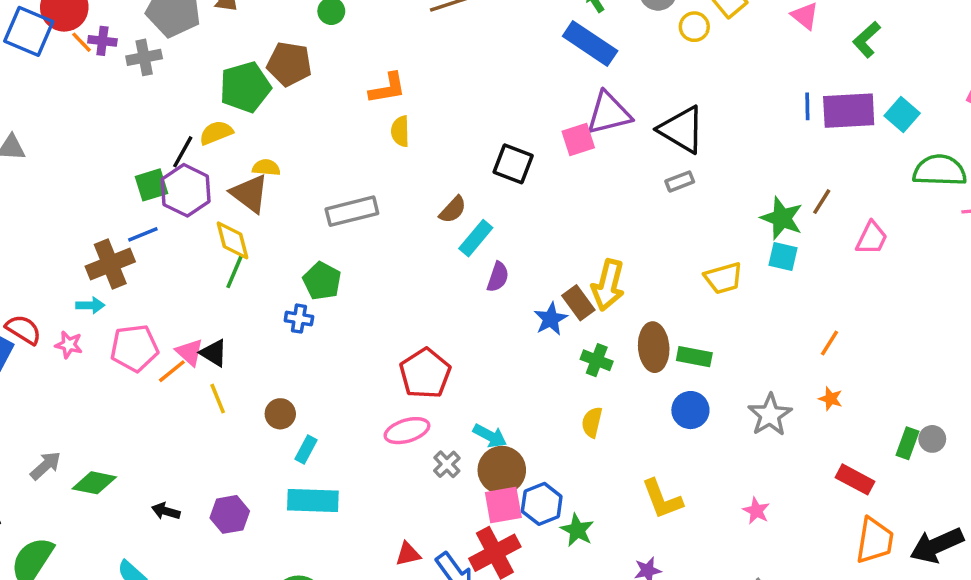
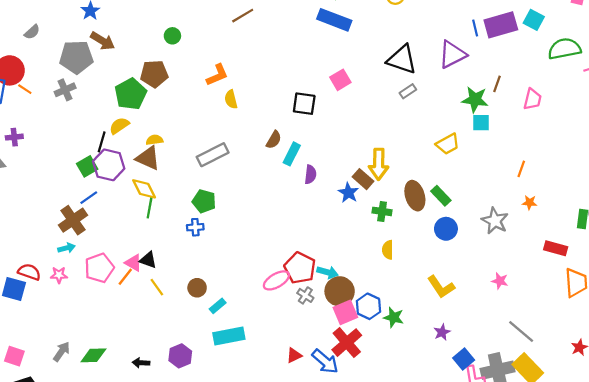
purple cross: (102, 41) -> (14, 137), moved
purple triangle: (609, 113) -> (452, 55), moved
green rectangle: (694, 357) -> (441, 196), turned 48
red pentagon: (425, 373) -> (300, 268), moved
cyan rectangle: (306, 450) -> (218, 306), turned 35

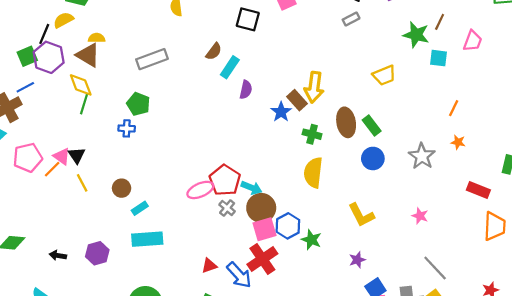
cyan square: (481, 123) -> (439, 58), moved
yellow semicircle: (388, 250) -> (313, 173), size x1.6
black triangle: (148, 260) -> (77, 155), turned 30

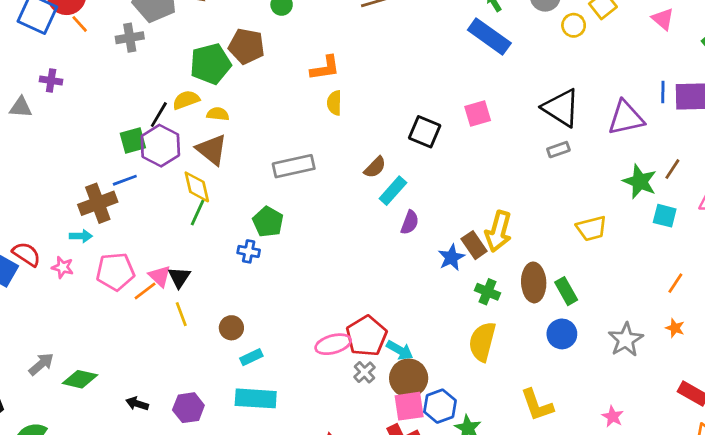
yellow semicircle: (97, 38) -> (218, 114), moved

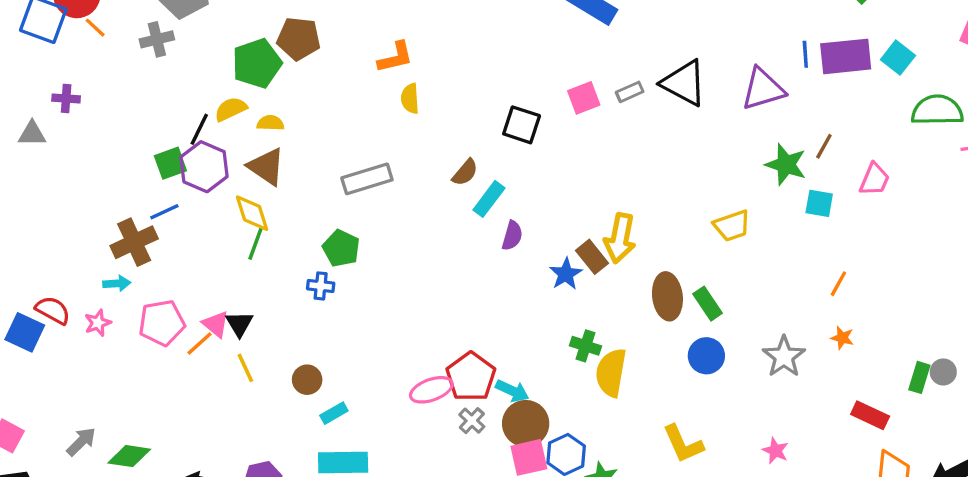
gray rectangle: (558, 150) -> (630, 92), moved
pink star: (63, 267) -> (98, 323), turned -30
green cross: (488, 292) -> (586, 346), moved

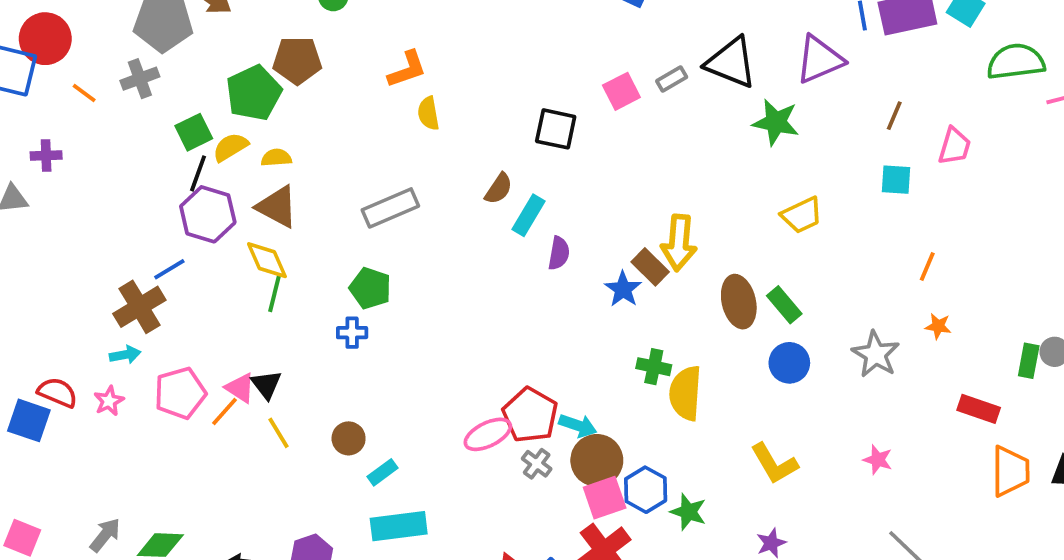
orange line: (95, 28) -> (84, 93), moved
green square: (170, 163) -> (194, 132), moved
green star: (786, 164) -> (776, 122), moved

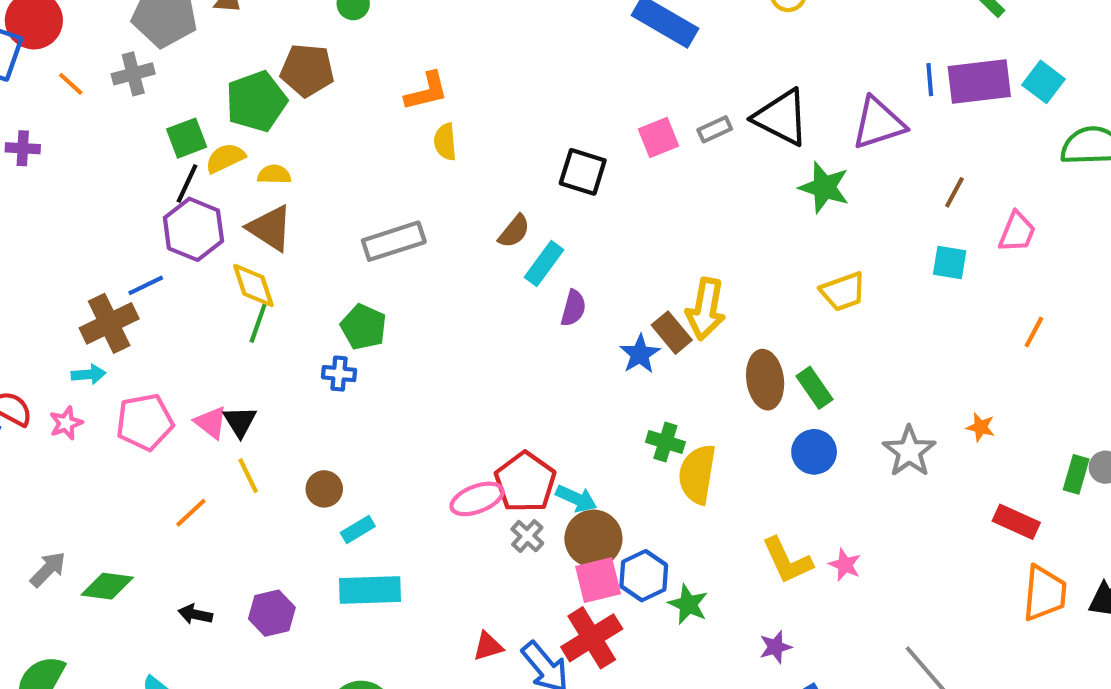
orange line: (927, 267) -> (1034, 332), moved
orange line: (224, 411) -> (191, 513), moved
pink star: (878, 460) -> (845, 565), moved

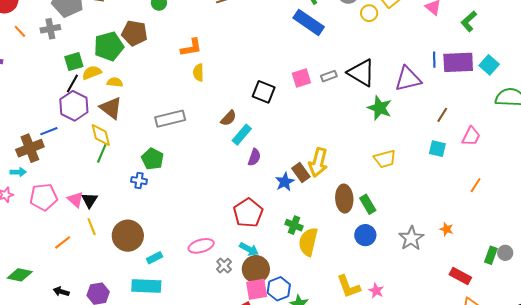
red pentagon: (525, 482) -> (248, 213), moved
brown circle: (324, 489) -> (128, 236), size x1.8
cyan rectangle: (358, 530) -> (154, 258), moved

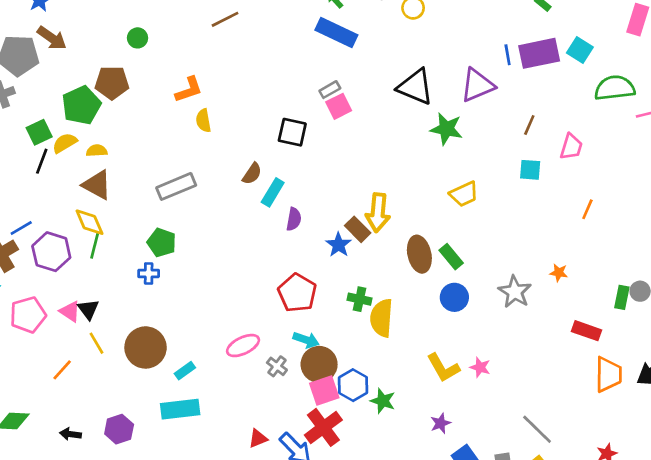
gray rectangle: (329, 76) -> (330, 90), moved
purple hexagon: (74, 106) -> (51, 252), moved

